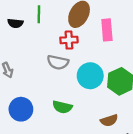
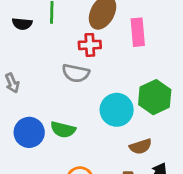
cyan circle: (90, 76) -> (117, 110), moved
green semicircle: (62, 107) -> (63, 130), moved

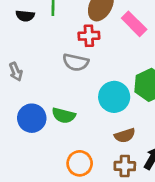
pink rectangle: (138, 32) -> (134, 24), turned -40
brown semicircle: (141, 146) -> (125, 135), moved

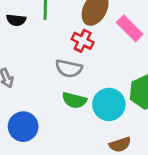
red cross: (89, 36) -> (83, 41), turned 30
green semicircle: (64, 115) -> (74, 100), moved

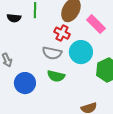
cyan circle: (109, 104) -> (81, 52), moved
blue circle: (23, 127) -> (25, 83), moved

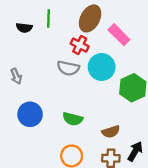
green semicircle: (56, 76) -> (73, 119), moved
blue circle: (25, 83) -> (30, 114), moved

